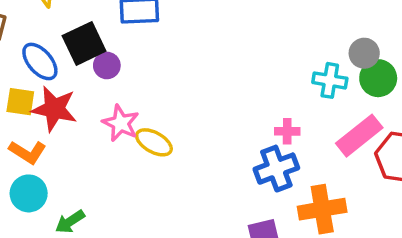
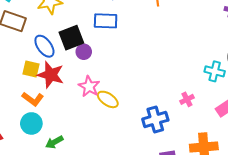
pink cross: (287, 131) -> (187, 99), turned -32
blue cross: (276, 169) -> (155, 120), moved

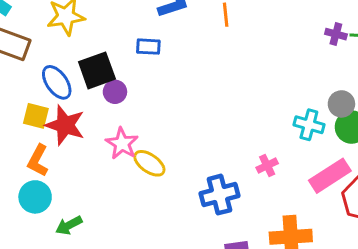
blue rectangle: (106, 21) -> (148, 47), size x0.7
orange L-shape: (33, 99) -> (38, 161), turned 80

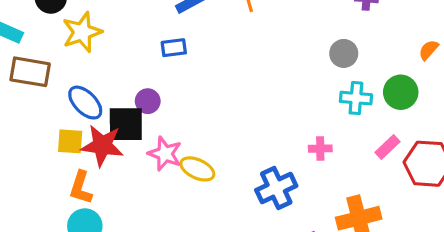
black square: (97, 70) -> (126, 124), moved, turned 30
gray circle: (341, 104) -> (344, 53), moved
pink cross: (267, 165) -> (320, 149), turned 35
pink rectangle: (330, 176) -> (388, 147), size x0.6

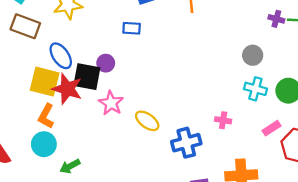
yellow square: (70, 141) -> (45, 82), size x1.5
yellow ellipse: (197, 169) -> (147, 121), moved

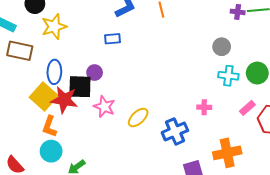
blue ellipse: (61, 56) -> (54, 72), turned 45
yellow square: (45, 82) -> (44, 96), turned 36
yellow ellipse: (147, 121) -> (138, 117), turned -70

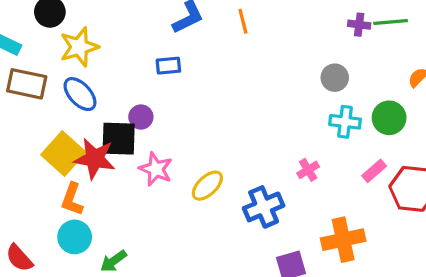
blue ellipse: (54, 72) -> (80, 94), moved, turned -45
pink cross: (204, 107) -> (308, 170), turned -32

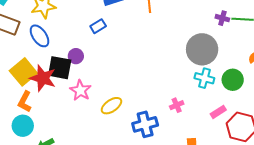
blue rectangle: (168, 66) -> (98, 26), turned -35
gray circle: (335, 78) -> (202, 49), size x1.8

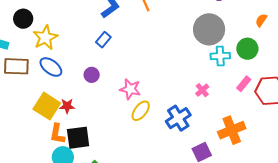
black square: (60, 68) -> (78, 138), moved
red star: (43, 78) -> (67, 106), size x0.6
pink star: (80, 90) -> (130, 89), moved

